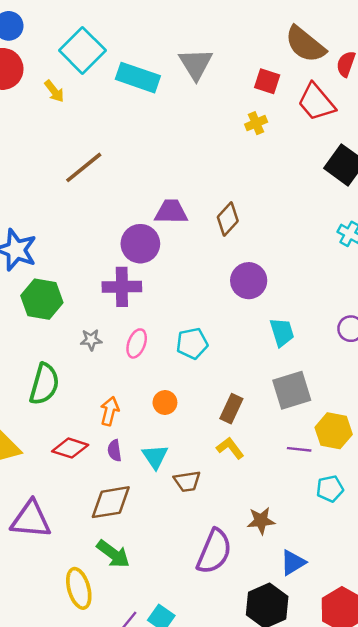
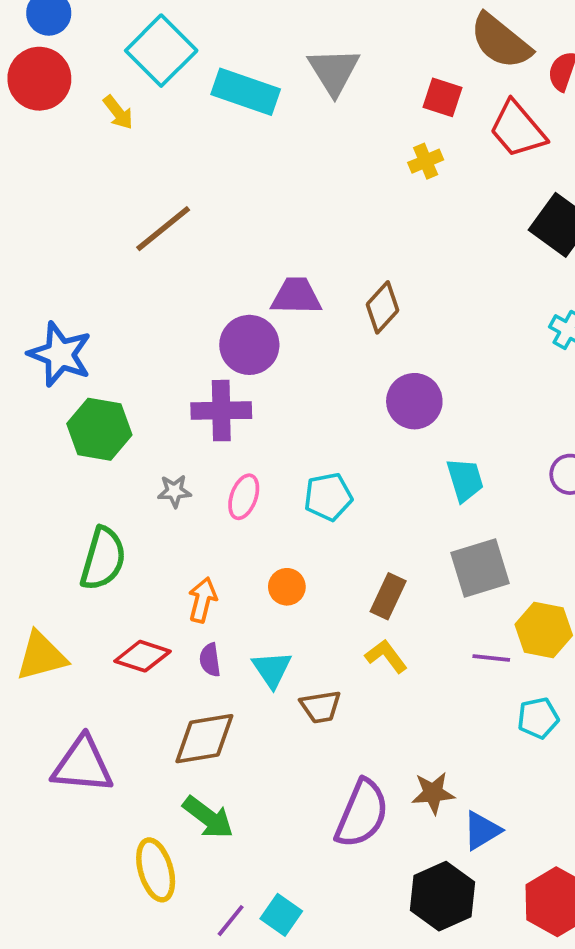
brown star: (261, 521) -> (433, 793), moved

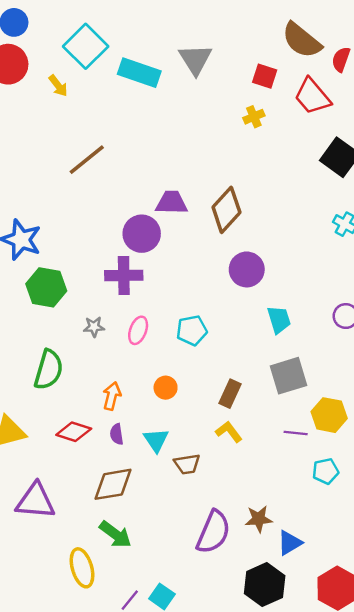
brown diamond: (382, 307) -> (226, 210), size x1.4

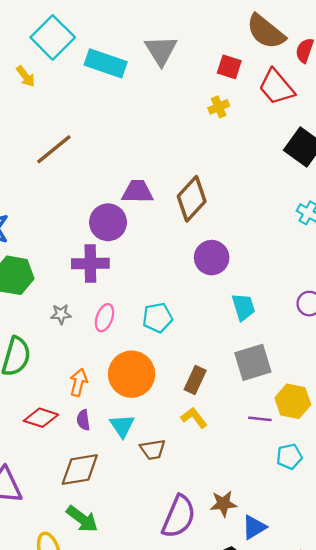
orange circle: (166, 388) -> (132, 374), size x2.0

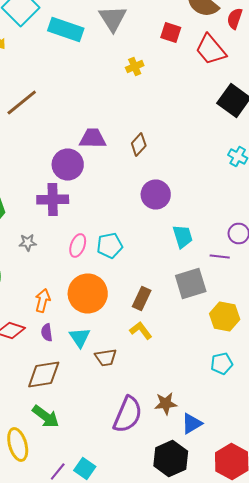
yellow cross: (219, 107) -> (135, 66), moved
brown diamond: (192, 199) -> (139, 144), size x0.6
pink ellipse: (104, 318) -> (78, 246), moved
purple line: (260, 419) -> (220, 256), moved

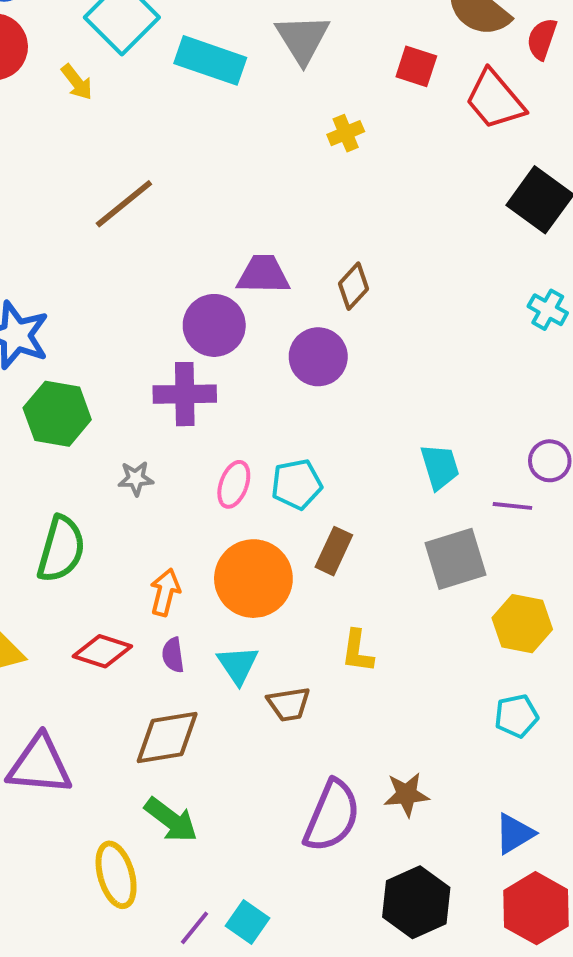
purple circle: (156, 194) -> (318, 357), moved
brown rectangle: (142, 298) -> (334, 551), moved
yellow L-shape: (141, 330) -> (357, 651), turned -135
blue triangle: (192, 424) -> (514, 834), moved

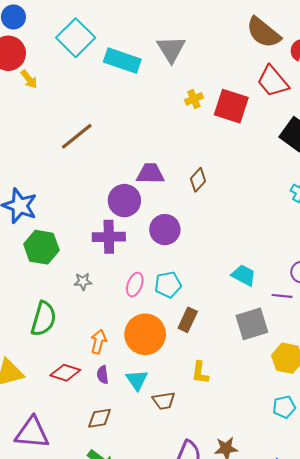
red square: (416, 66) -> (231, 106), moved, size x1.6
yellow arrow: (77, 82) -> (29, 79), moved
purple circle: (318, 357) -> (165, 230), moved
cyan trapezoid: (440, 467) -> (244, 275), turned -45
brown diamond: (167, 737) -> (100, 418), size x0.7

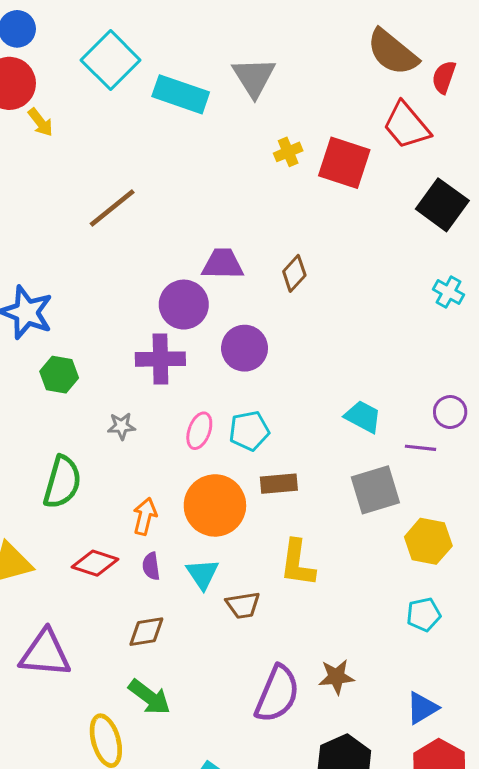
green hexagon: (41, 247) -> (59, 375), size x0.7
brown rectangle: (188, 320) -> (279, 484), turned 60
yellow L-shape: (200, 373) -> (297, 563), size x1.4

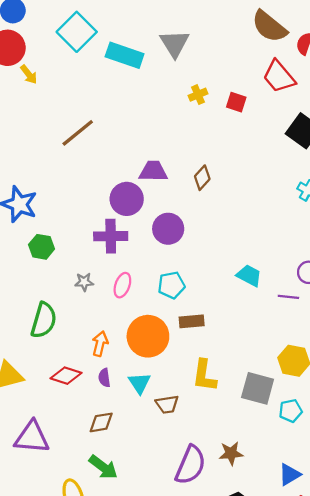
red square: (344, 163) -> (236, 102), size x0.6
pink ellipse: (199, 431) -> (122, 285), moved
gray square: (375, 490) -> (258, 388), moved, turned 32

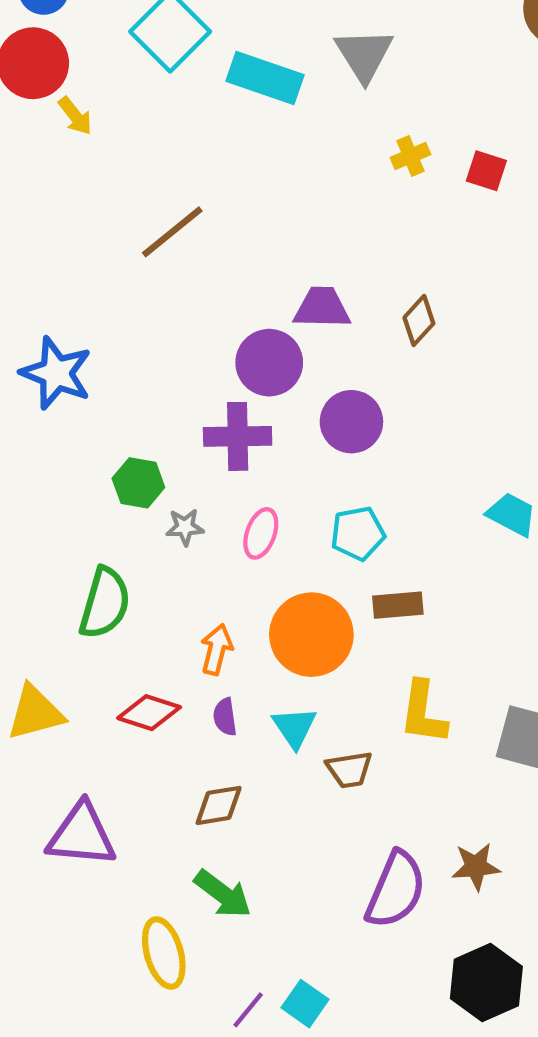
green hexagon: (42, 247) -> (138, 483), moved

